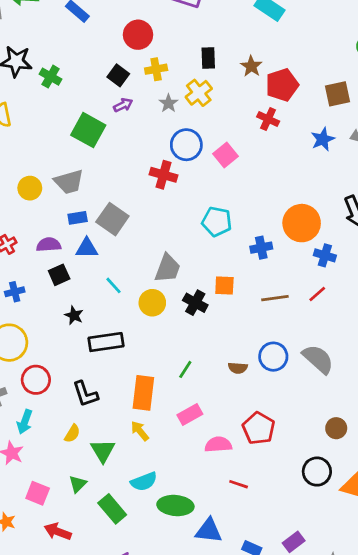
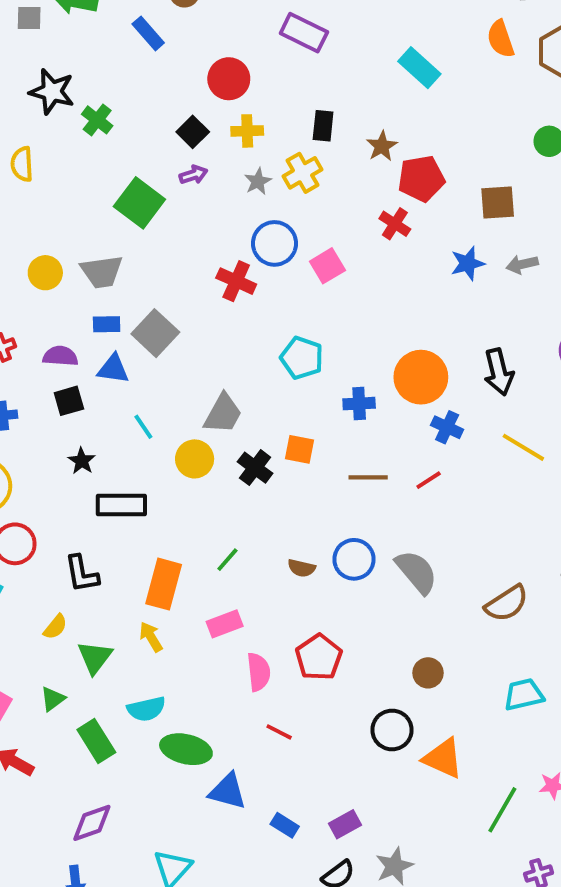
pink semicircle: (218, 445) -> (259, 672), turned 80

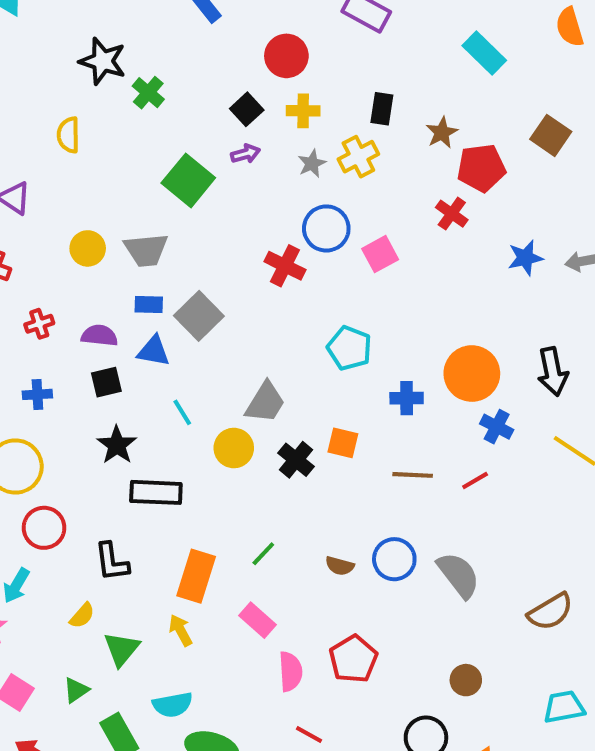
brown square: (498, 203) -> (551, 135), moved, turned 36
black star: (82, 461) -> (117, 445), size x1.4
pink rectangle: (225, 624) -> (258, 620), turned 60

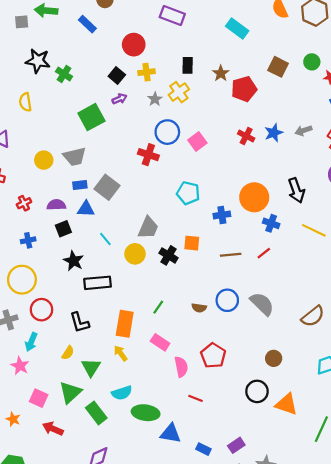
green square: (188, 180) -> (91, 117), turned 30
red cross: (452, 214) -> (246, 136), moved
green triangle: (76, 690) -> (70, 392), size x1.6

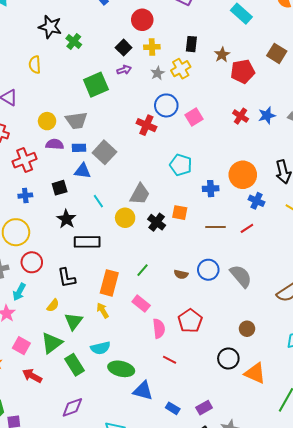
red cross: (24, 203) -> (25, 160), size x1.6
purple semicircle: (56, 205) -> (55, 144), moved

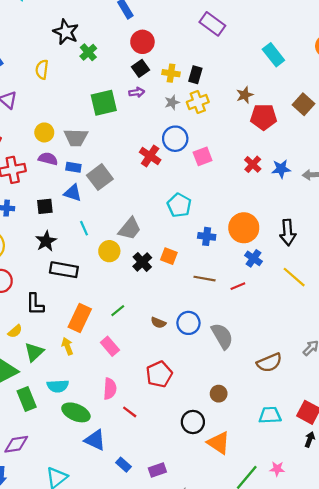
red circle: (142, 20) -> (142, 42), moved
black rectangle: (191, 44) -> (195, 75), moved
pink semicircle: (159, 329) -> (110, 389), moved

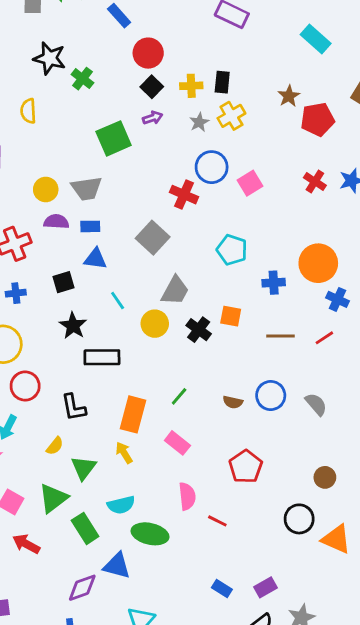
gray square: (100, 177) -> (153, 238), moved
gray semicircle: (222, 336) -> (316, 404), size x0.7
blue triangle: (95, 440) -> (117, 566), moved

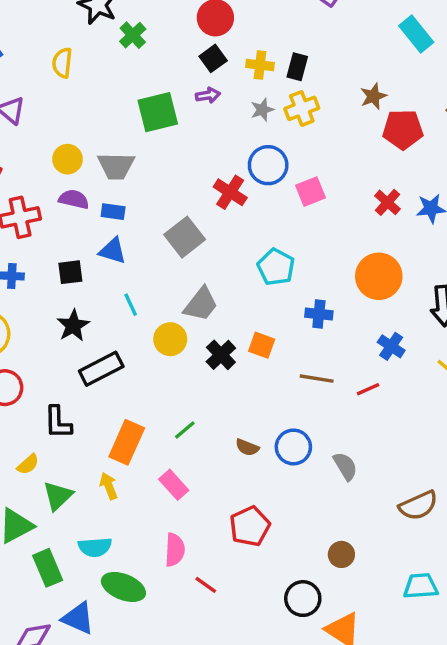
orange circle: (318, 263) -> (379, 276), moved
black rectangle: (102, 357) -> (101, 369), turned -36

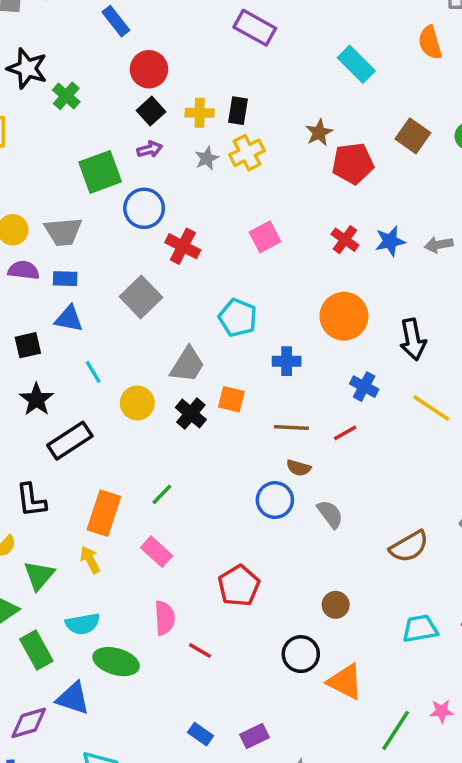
blue circle: (268, 165) -> (144, 208), moved
gray trapezoid: (201, 304) -> (187, 365), moved
brown semicircle: (247, 447) -> (299, 468), moved

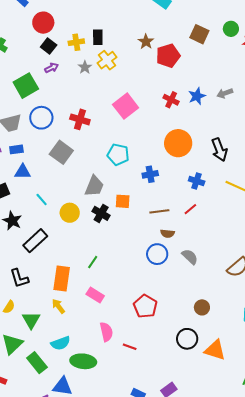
blue circle: (144, 208) -> (41, 118), moved
pink square: (265, 237) -> (126, 106), size x1.4

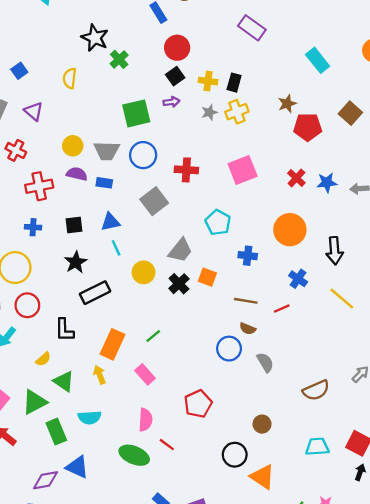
red cross: (80, 119) -> (186, 170), turned -30
blue triangle: (23, 172) -> (110, 222), moved, turned -30
green triangle: (31, 320) -> (64, 381), turned -42
green ellipse: (83, 361) -> (134, 455), moved

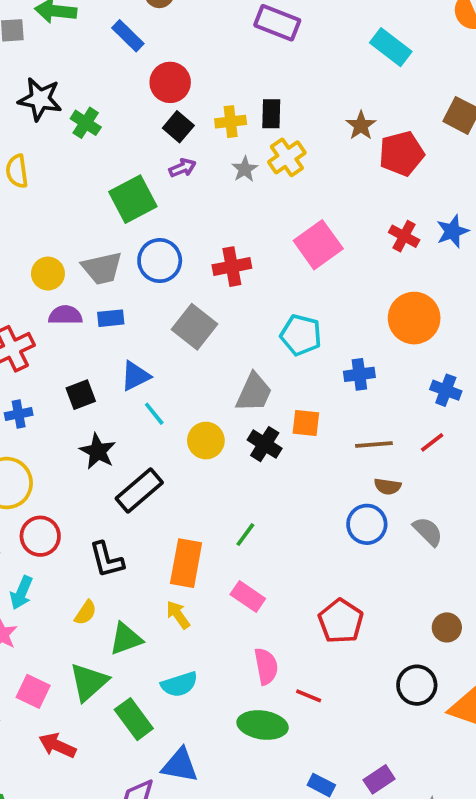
green triangle: (64, 381) -> (126, 639), turned -40

